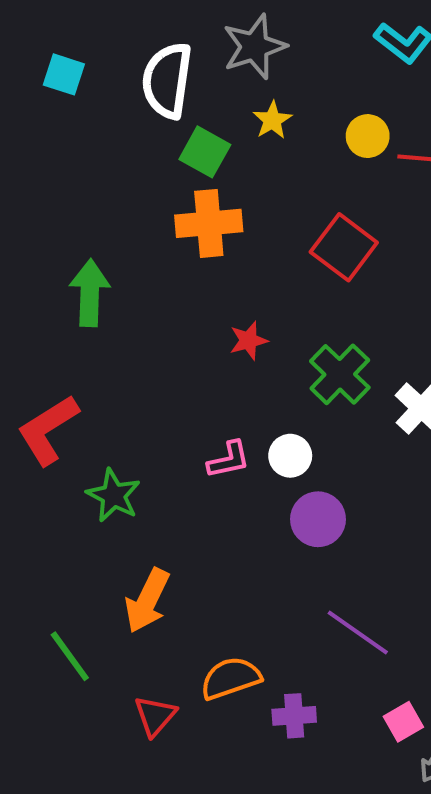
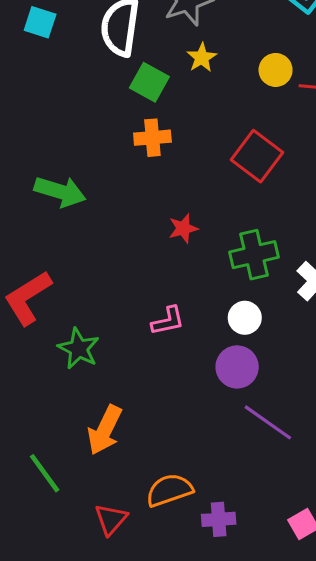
orange cross: (209, 223) -> (152, 138), size x0.7
green arrow: (90, 293) -> (60, 192), turned 105
green cross: (340, 374) -> (254, 255), turned 33
white circle: (290, 456) -> (245, 318), moved
purple line: (358, 632) -> (268, 422), moved

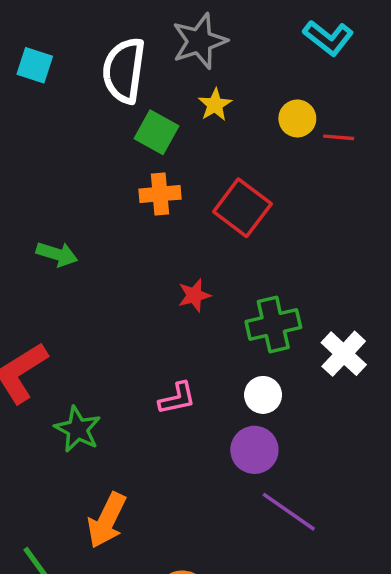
red square: (257, 156) -> (242, 208), moved
green arrow: (60, 192) -> (57, 254), size x0.7

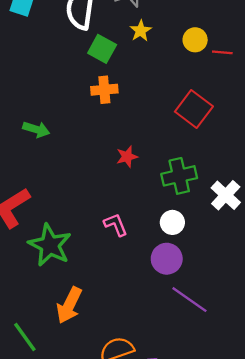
red square: (242, 208) -> (194, 109), moved
pink L-shape: (177, 398) -> (116, 225), turned -100
green star: (78, 429) -> (50, 245), size x1.4

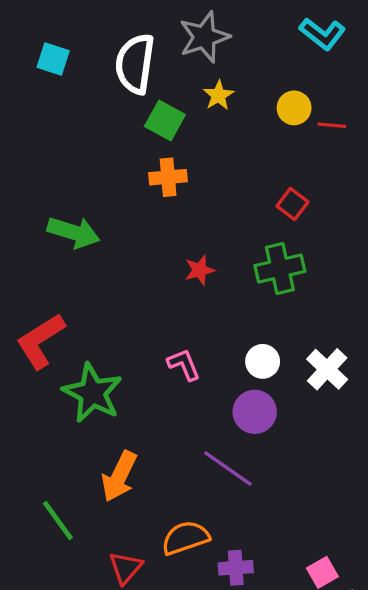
red square: (194, 109) -> (292, 204), size x0.6
green arrow: (36, 129) -> (74, 232), size x1.4
green cross: (179, 176) -> (280, 269), moved
white cross: (226, 195) -> (327, 369), moved
purple line: (189, 300) -> (228, 469), moved

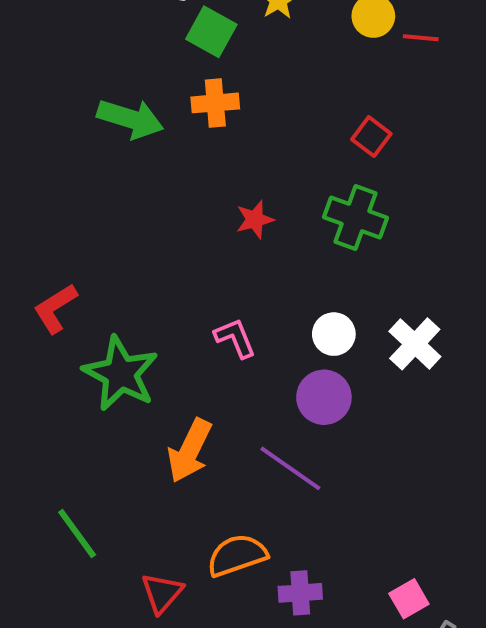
green arrow: (74, 232) -> (130, 119), moved
green cross: (280, 269) -> (356, 218), turned 33
red L-shape: (41, 341) -> (55, 308), size x0.7
orange arrow: (119, 476) -> (190, 451), moved

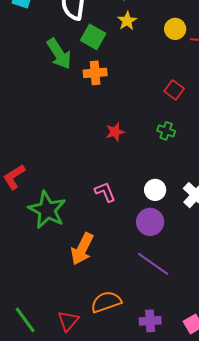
green arrow: (130, 119) -> (59, 54), moved, turned 40
green cross: (356, 218) -> (166, 131), size x0.6
purple line: (290, 468) -> (153, 264), moved
green line: (77, 534) -> (25, 320), moved
purple cross: (300, 593) -> (150, 321), moved

